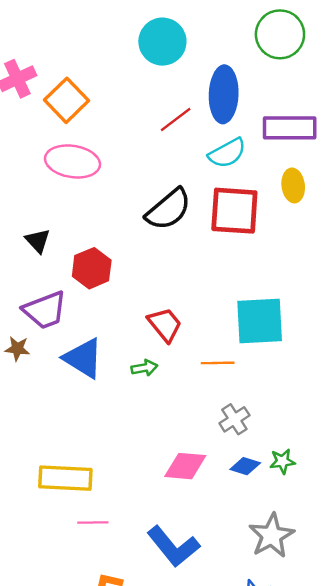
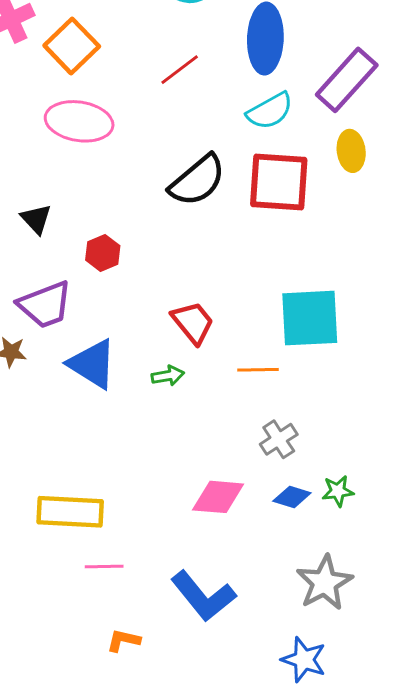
red line: (176, 120) -> (180, 70), moved
purple rectangle: (290, 128) -> (347, 80), turned -48
red hexagon: (92, 268) -> (103, 253), size x0.7

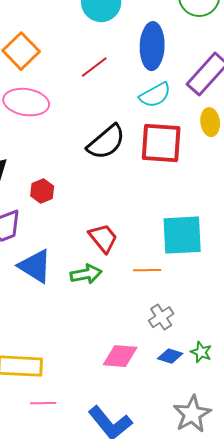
green arrow: (168, 376) -> (86, 274), size x1.4
green star: (338, 491) -> (201, 352), turned 30

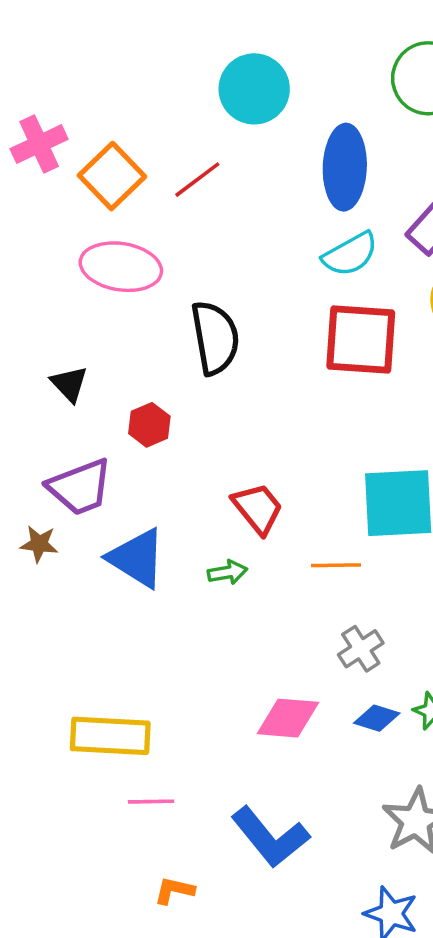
red line: (94, 67) -> (197, 180), moved
black semicircle: (106, 142) -> (215, 338), moved, turned -60
green arrow: (86, 274) -> (228, 572), size x0.7

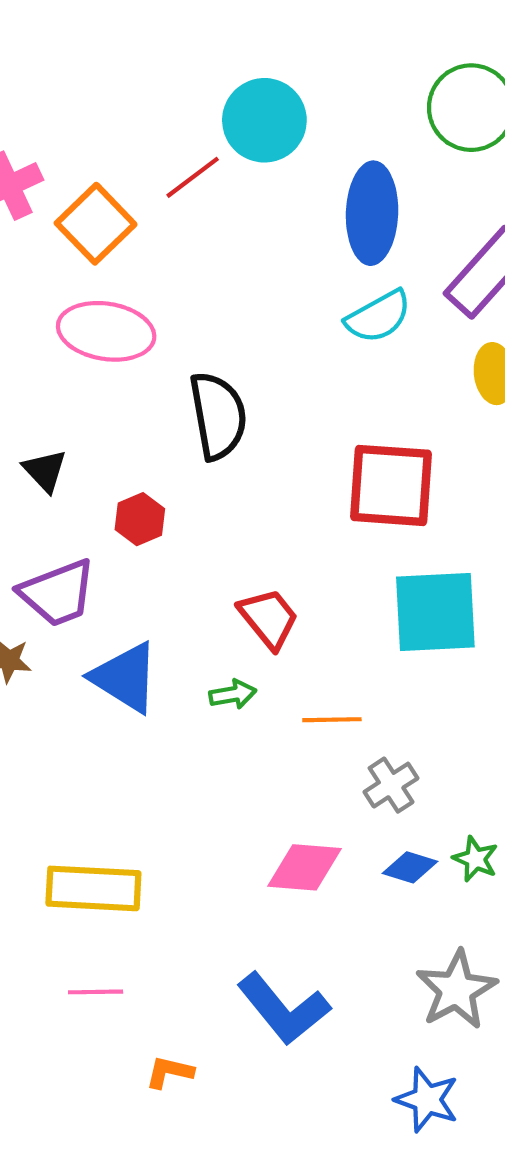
red line: (197, 180) -> (193, 177), moved
red square: (361, 340) -> (391, 485), moved
orange line: (336, 565) -> (332, 720), moved
pink line: (151, 802) -> (96, 992), moved

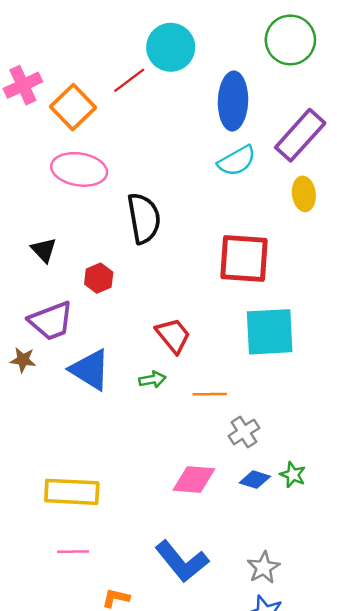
gray star: (456, 990) -> (264, 568), moved, size x0.7

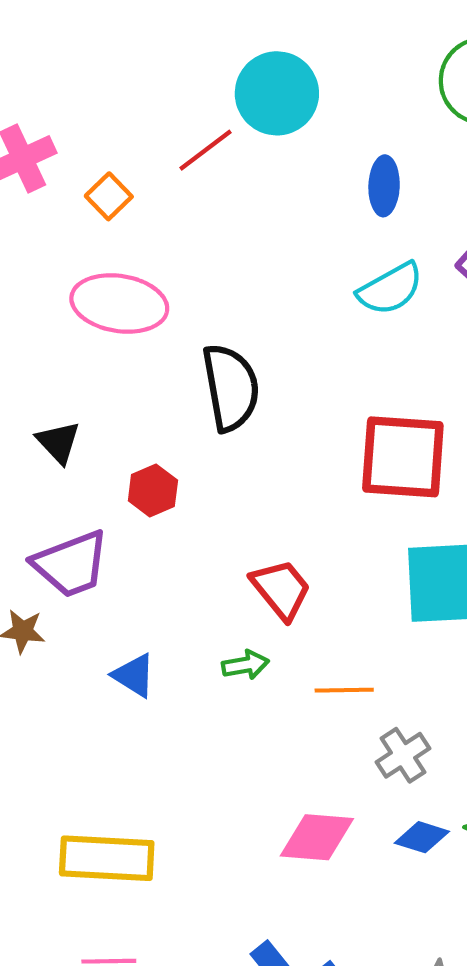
blue ellipse: (233, 101) -> (384, 186), size x0.6
orange square: (73, 107) -> (109, 196), size x0.6
blue triangle: (90, 370) -> (134, 675), moved, size x0.6

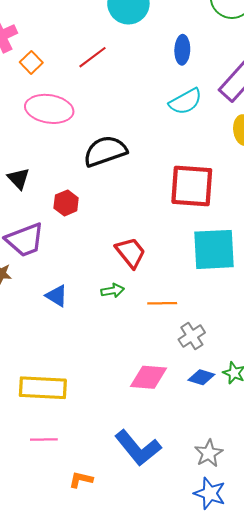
red line: (205, 150) -> (93, 57), moved
orange square: (109, 196) -> (31, 62), moved
black semicircle: (231, 388) -> (105, 151), turned -99

